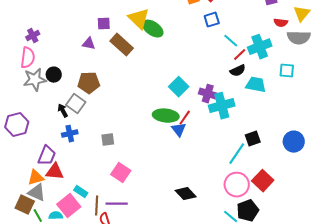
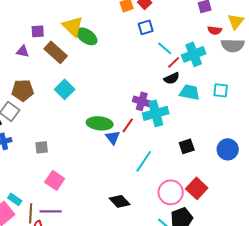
cyan square: (287, 71) -> (221, 90), moved
cyan square: (179, 87) -> (65, 89), moved
red line: (185, 118) -> (128, 125), moved
cyan line: (237, 154) -> (144, 161), moved

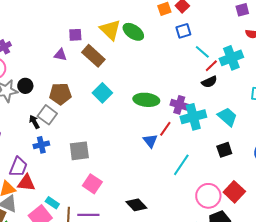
green ellipse: (87, 36) -> (133, 32), moved
cyan trapezoid: (190, 92) -> (227, 117), moved, turned 30
green ellipse: (100, 123) -> (146, 100), moved
gray square: (42, 147) -> (79, 151), size x1.5
black diamond: (120, 201) -> (136, 205), moved

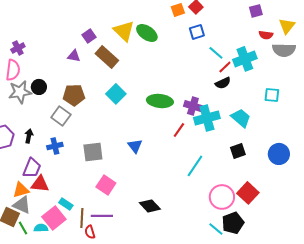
purple square: (75, 35) -> (89, 36), turned -32
black arrow: (34, 122) -> (29, 136), moved, turned 40
blue triangle: (150, 141) -> (135, 146), moved

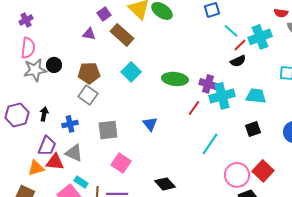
purple cross: (18, 48) -> (26, 20), moved
gray square: (61, 116) -> (88, 95), moved
cyan trapezoid: (241, 118) -> (256, 96), turned -35
gray triangle: (22, 205) -> (74, 153), moved

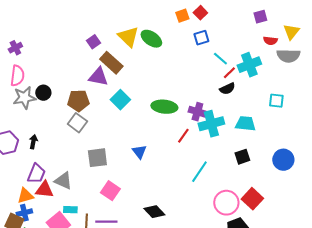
purple triangle: (89, 34) -> (98, 77), moved, size x1.5
blue cross: (70, 124) -> (24, 213), moved
cyan rectangle: (81, 182) -> (70, 210), turned -32

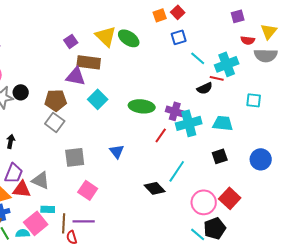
brown rectangle: (111, 63) -> (89, 62), turned -35
red line: (229, 73) -> (217, 78), moved, turned 56
black diamond: (154, 212) -> (155, 188), moved

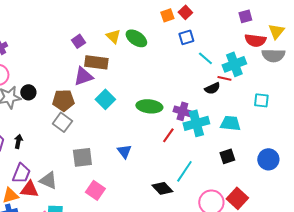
yellow triangle: (106, 36) -> (113, 36), size x0.7
red semicircle: (248, 40) -> (255, 40), size x1.5
purple triangle: (76, 76) -> (83, 76), turned -30

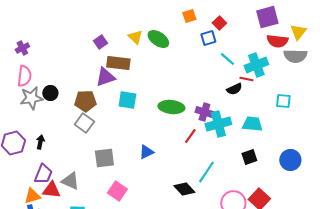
red square: (185, 12) -> (219, 23), moved
purple square: (245, 16) -> (267, 17), size x1.6
cyan square: (105, 99) -> (127, 100), turned -36
blue triangle: (124, 151) -> (146, 152), turned 42

